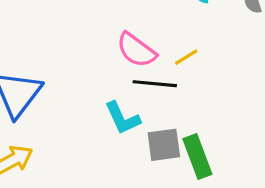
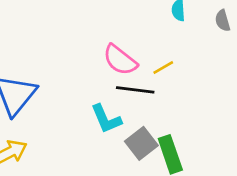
gray square: (164, 145) -> (141, 143), turned -32

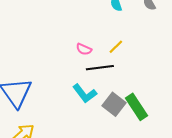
pink semicircle: (120, 60) -> (84, 49), size x0.6

